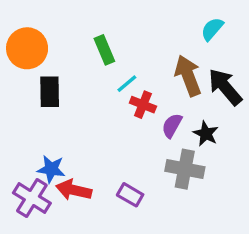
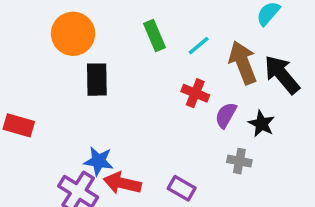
cyan line: (127, 84) -> (199, 46), moved
gray cross: (185, 169) -> (239, 161), size x0.6

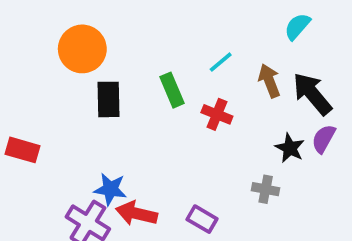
green rectangle: (155, 35) -> (172, 90), moved
brown arrow: (243, 63) -> (269, 81), size x0.7
purple semicircle: (226, 115) -> (324, 139), moved

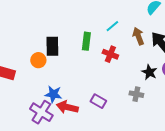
orange circle: (82, 49) -> (38, 60), moved, size x0.6
green rectangle: (172, 90) -> (86, 41), turned 30
purple rectangle: (202, 219) -> (98, 101), moved

